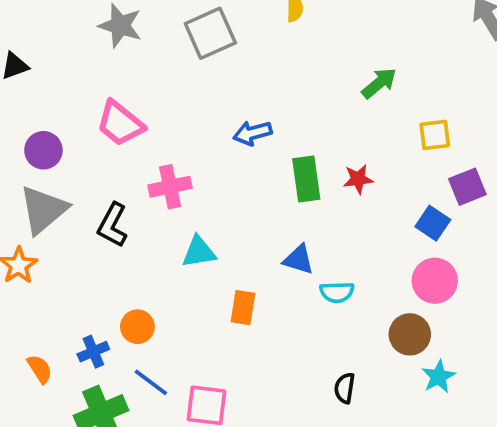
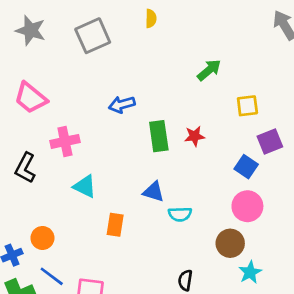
cyan triangle: (199, 252) -> (85, 186), turned 35

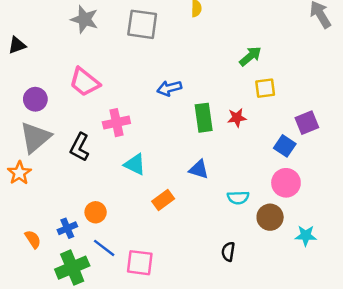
gray square: (93, 36) -> (142, 24), turned 32
yellow square: (247, 106) -> (265, 88), moved
cyan semicircle: (180, 214) -> (238, 198), moved
orange rectangle: (115, 225) -> (163, 200), turned 45
cyan star: (250, 272) -> (306, 236), moved, turned 30

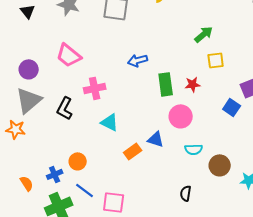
black triangle: (17, 45) -> (28, 11), moved, turned -49
blue triangle: (199, 169) -> (156, 139), moved
orange star: (19, 173) -> (16, 129), turned -30
pink circle: (286, 183) -> (181, 116), moved

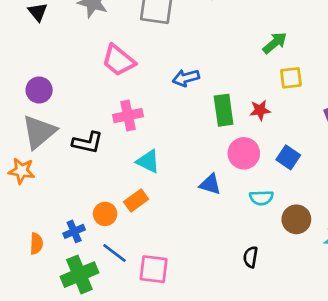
pink trapezoid: (69, 55) -> (119, 60), moved
blue square: (232, 107) -> (288, 157), moved
black L-shape: (65, 108) -> (88, 143), turned -105
orange rectangle: (133, 151) -> (136, 200), moved
orange semicircle: (27, 183) -> (36, 244), turned 35

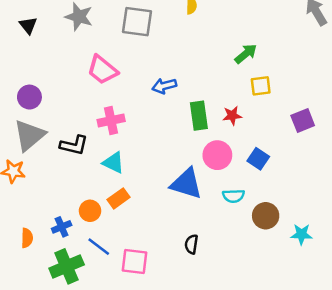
cyan triangle: (148, 161) -> (114, 163), moved
blue triangle: (210, 184) -> (186, 184), size x1.6
black semicircle: (251, 257) -> (191, 244), moved

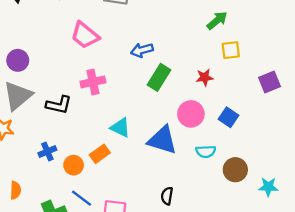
green rectangle: (199, 116) -> (159, 77), moved, turned 40
cyan triangle: (114, 163) -> (120, 128), moved
blue cross: (62, 227) -> (47, 151), moved

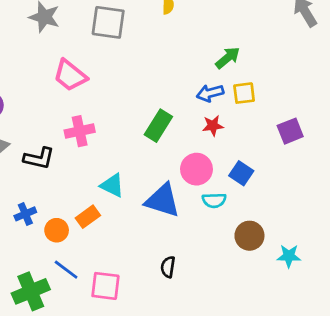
blue arrow: (142, 50) -> (210, 93), moved
cyan semicircle: (206, 151) -> (214, 200), moved

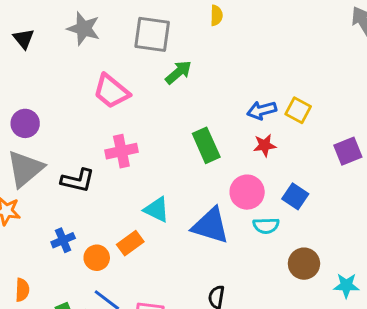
green arrow: (228, 58) -> (178, 72), moved
yellow square: (244, 93) -> (298, 110), turned 35
green rectangle: (158, 126) -> (206, 145), turned -56

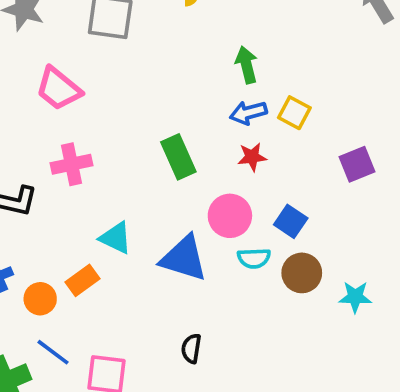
green arrow: (178, 72) -> (246, 65), moved, turned -64
brown circle: (304, 264) -> (302, 273), moved
cyan star: (346, 285) -> (355, 297), moved

